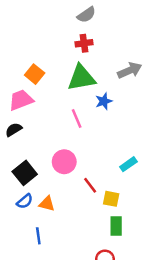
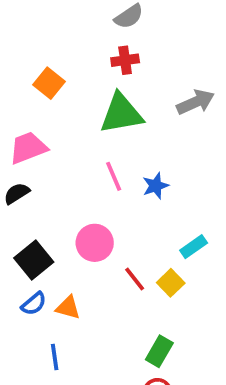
orange square: (35, 74) -> (49, 83), moved
blue star: (104, 101) -> (156, 186), moved
yellow square: (111, 199) -> (171, 283), moved, turned 35
green rectangle: (116, 226) -> (159, 351), moved, turned 30

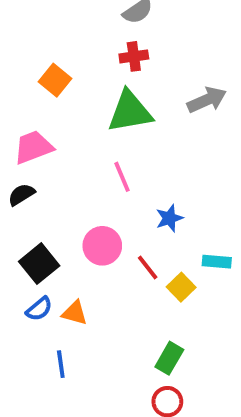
blue star: (156, 186) -> (169, 218), moved
cyan rectangle: (194, 247) -> (217, 262), moved, turned 40
red line: (135, 279) -> (148, 267), moved

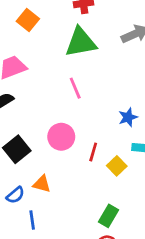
blue star: (169, 218) -> (128, 117), moved
red line: (148, 267) -> (93, 152), turned 54
blue semicircle: (39, 309) -> (15, 195), moved

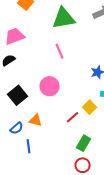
red line: (93, 152) -> (72, 117), moved, turned 32

